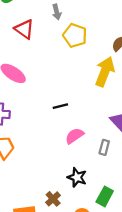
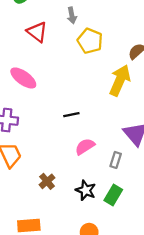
green rectangle: (105, 196) -> (113, 195), moved
brown cross: (53, 199) -> (47, 181), moved

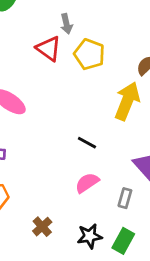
red triangle: (37, 32) -> (49, 49), moved
black line: (71, 115) -> (87, 143), moved, turned 42
black star: (86, 190) -> (90, 236), turned -30

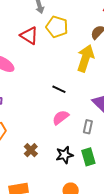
red triangle: (49, 49) -> (29, 36), moved
green rectangle: (123, 241) -> (88, 157), turned -42

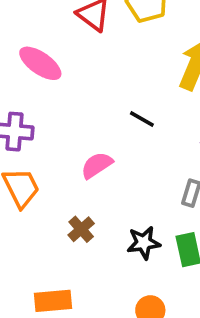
pink semicircle: (61, 117) -> (97, 165), moved

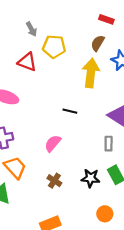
black star: (144, 243) -> (90, 178), turned 30

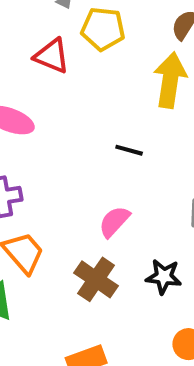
pink semicircle: (53, 143) -> (114, 222), moved
brown cross: (54, 181) -> (96, 279), size x1.5

